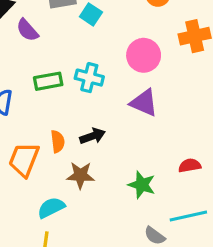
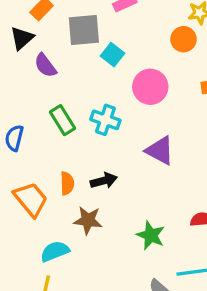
pink circle: (144, 55) -> (150, 87), moved
green rectangle: (48, 81) -> (62, 120), turned 64
orange trapezoid: (24, 160) -> (31, 199), turned 114

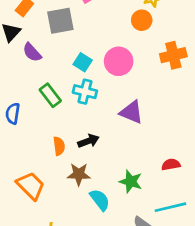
cyan square: (113, 55) -> (83, 62), moved
orange trapezoid: (31, 199) -> (31, 186), moved
cyan semicircle: (55, 251) -> (100, 200), moved, turned 80

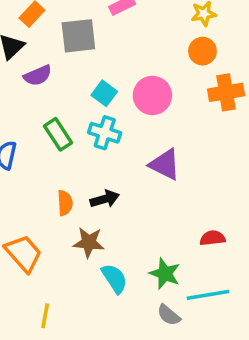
orange circle: (142, 20) -> (202, 51), moved
purple semicircle: (32, 52) -> (38, 75), turned -75
green star: (131, 181) -> (165, 274), moved

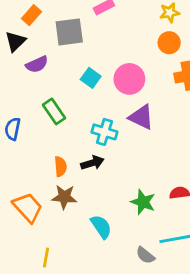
cyan cross: (105, 133) -> (104, 132), moved
purple triangle: (165, 164) -> (141, 117), moved
brown star: (89, 242) -> (64, 197), moved
green star: (165, 274) -> (143, 202), moved

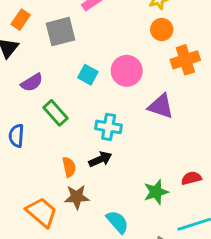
purple semicircle: (37, 64) -> (32, 83), moved
purple triangle: (141, 117) -> (161, 106), moved
green star: (143, 202) -> (156, 192), turned -30

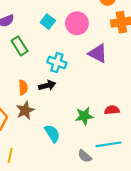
brown star: (77, 197) -> (25, 110), turned -30

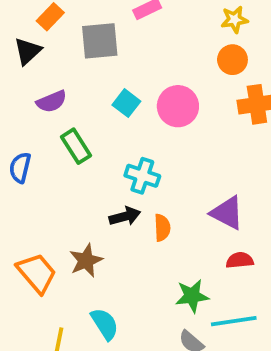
purple triangle: (98, 53) -> (227, 213), moved
orange semicircle: (23, 87) -> (162, 228), moved
green star: (84, 116) -> (192, 296), moved
cyan semicircle: (52, 133) -> (105, 324), moved

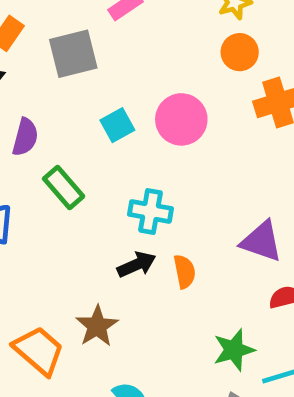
purple semicircle: (52, 101) -> (25, 137), turned -44
cyan square: (126, 103) -> (117, 125), turned 32

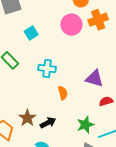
pink circle: (181, 119) -> (71, 25), moved
black arrow: (137, 265) -> (48, 123), moved

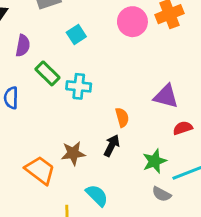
cyan cross: (47, 68) -> (79, 86), moved
brown star: (27, 118) -> (73, 153), turned 30
black arrow: (48, 123) -> (112, 146), moved, turned -35

